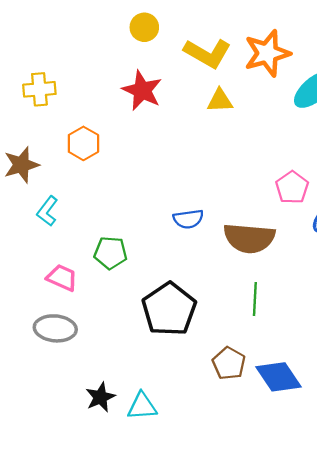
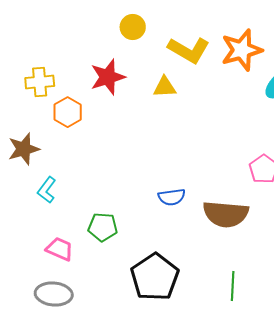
red star: (142, 90) -> (108, 77), moved, turned 30
yellow triangle: (220, 101) -> (165, 87), moved
orange hexagon: (83, 143) -> (68, 112), moved
green line: (255, 299) -> (233, 286), moved

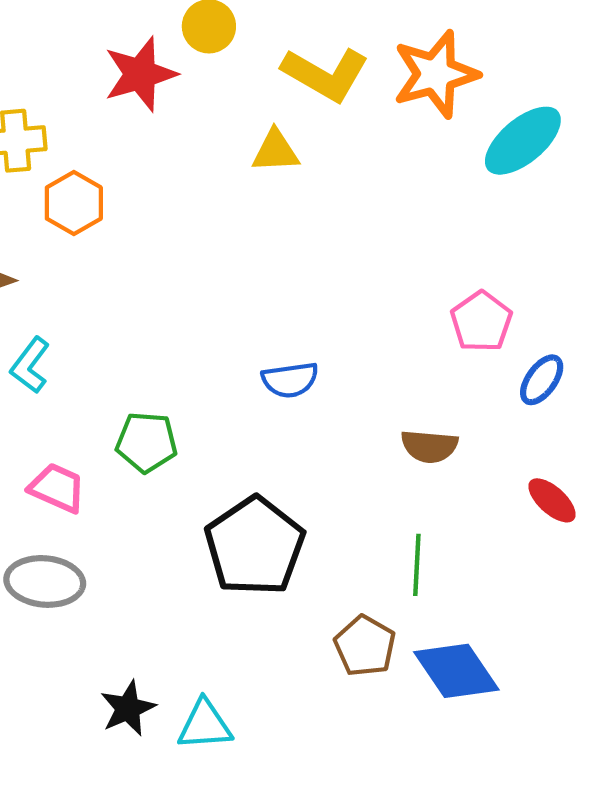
red star: (108, 77) -> (140, 74), moved
brown semicircle: (226, 214) -> (429, 446), moved, size x0.6

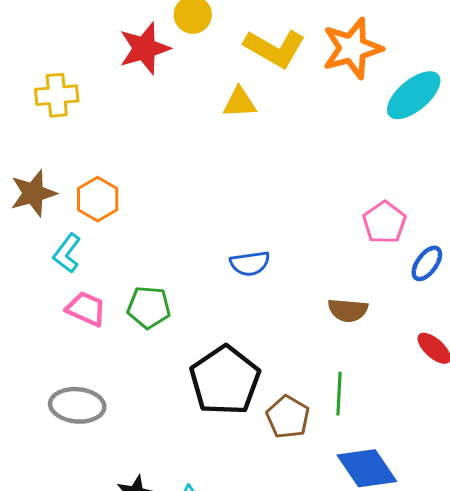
orange hexagon: (74, 203) -> (98, 199), moved
pink trapezoid: (57, 488) -> (86, 309), moved
brown pentagon: (365, 646) -> (288, 417), moved

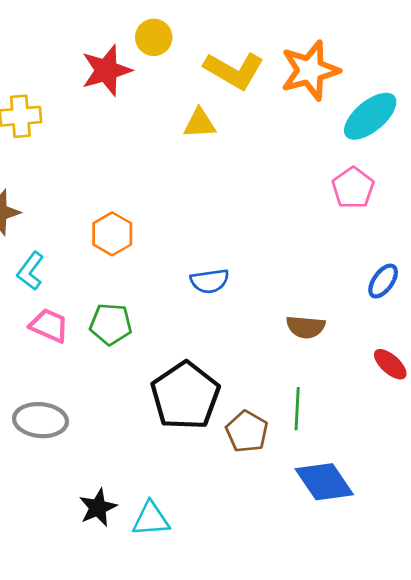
orange hexagon: (98, 199) -> (112, 234), moved
pink pentagon: (384, 222) -> (353, 188), moved

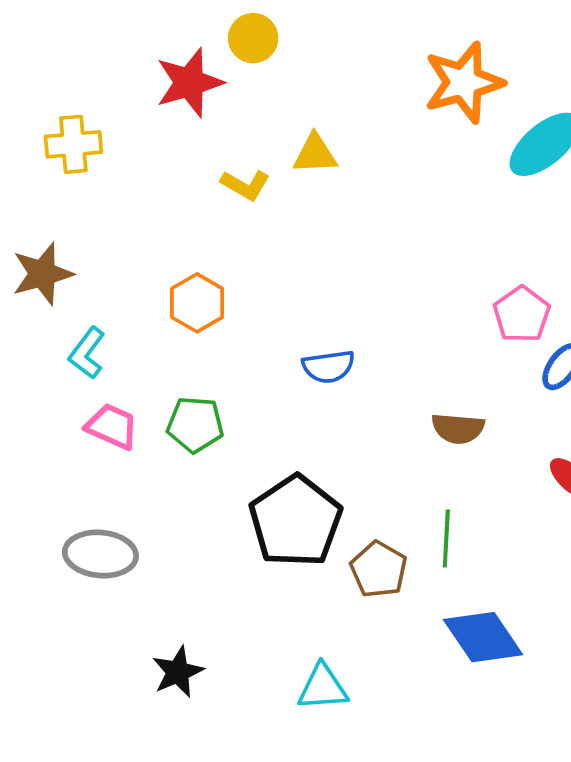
yellow L-shape: (234, 70) -> (245, 185), moved, size x0.6
pink pentagon: (353, 188) -> (522, 314), moved
cyan triangle: (151, 519) -> (323, 687), moved

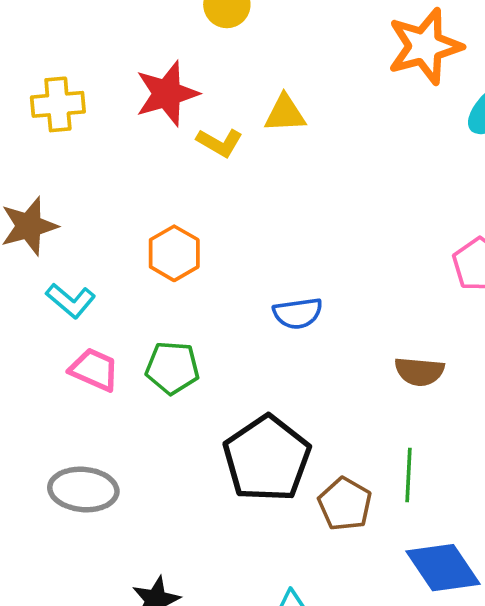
red star: (189, 83) -> (167, 94), moved
cyan L-shape: (87, 353) -> (71, 301), turned -87

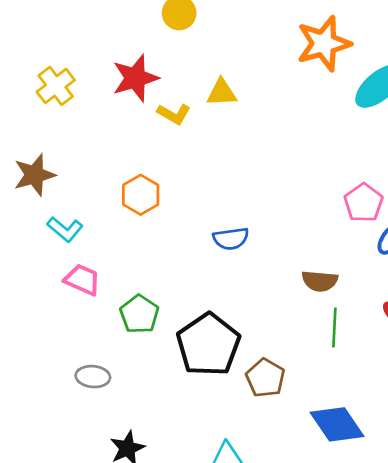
yellow cross: (58, 104) -> (56, 86), turned -33
green pentagon: (172, 368) -> (139, 314), moved, turned 30
green line: (409, 475) -> (334, 327), moved
gray ellipse: (83, 489) -> (93, 377), moved, size x0.7

